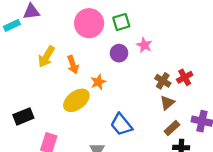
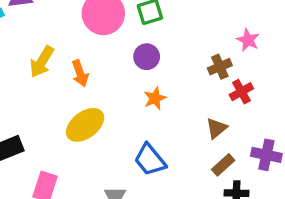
pink star: (144, 45) -> (248, 40), moved
brown cross: (163, 81) -> (220, 67), moved, turned 35
orange star: (98, 82) -> (155, 98), moved

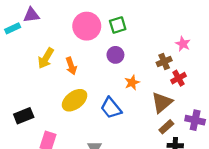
orange star: (155, 98) -> (132, 83), moved
brown triangle: (216, 128) -> (162, 102), size x1.5
blue trapezoid: (150, 160) -> (111, 108), moved

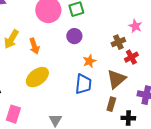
blue trapezoid: (111, 108) -> (83, 84), moved, turned -135
brown rectangle: (166, 127) -> (111, 104), moved, turned -32

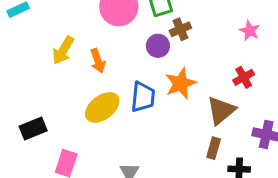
brown cross: (118, 42) -> (180, 29), moved
orange star: (89, 61) -> (180, 83), size x1.5
blue trapezoid: (83, 84) -> (143, 97), moved

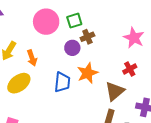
pink star: (250, 31) -> (134, 38), size x1.5
yellow ellipse: (102, 107) -> (19, 83), moved

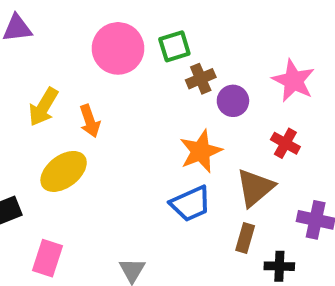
purple circle: (72, 48) -> (233, 101), moved
red cross: (130, 69) -> (285, 143), turned -32
blue trapezoid: (62, 82) -> (191, 204), moved, turned 60

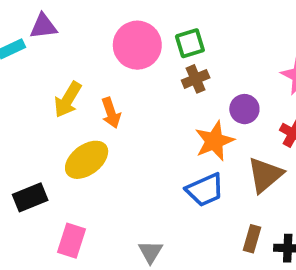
brown cross: (201, 79) -> (196, 79), moved
purple circle: (233, 101) -> (244, 109), moved
brown rectangle: (245, 238) -> (252, 239), moved

